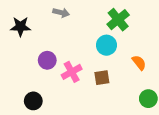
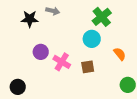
black star: (20, 27) -> (30, 19), moved
pink cross: (72, 72) -> (62, 62), turned -30
black circle: (33, 101) -> (18, 87), moved

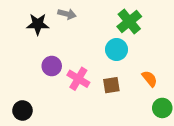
orange semicircle: (120, 54) -> (150, 79), moved

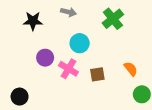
gray arrow: (67, 14) -> (68, 12), moved
cyan circle: (117, 50) -> (80, 43), moved

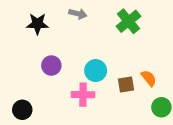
cyan circle: (80, 43) -> (96, 71), moved
pink cross: (68, 69) -> (83, 95), moved, turned -30
brown square: (97, 74) -> (126, 84), moved

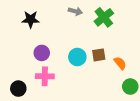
gray arrow: (78, 14) -> (75, 11), moved
brown square: (126, 84) -> (99, 55), moved
pink cross: (83, 95) -> (45, 76), moved

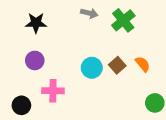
purple circle: (42, 53) -> (35, 60), moved
brown square: (99, 55) -> (117, 65), turned -32
orange semicircle: (120, 63) -> (143, 64), moved

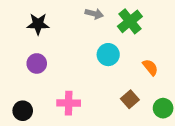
brown square: (117, 65) -> (130, 99), moved
cyan circle: (92, 68) -> (108, 55), moved
pink cross: (53, 91) -> (69, 103), moved

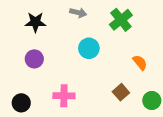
gray arrow: (94, 14) -> (78, 13), moved
cyan circle: (108, 55) -> (89, 48), moved

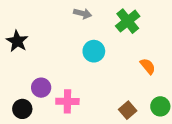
black star: (35, 22) -> (17, 41), moved, turned 30
purple circle: (34, 59) -> (41, 88), moved
brown square: (121, 92) -> (128, 110), moved

